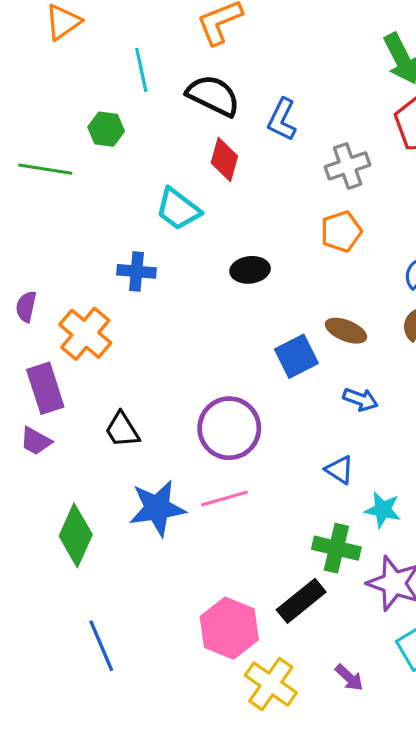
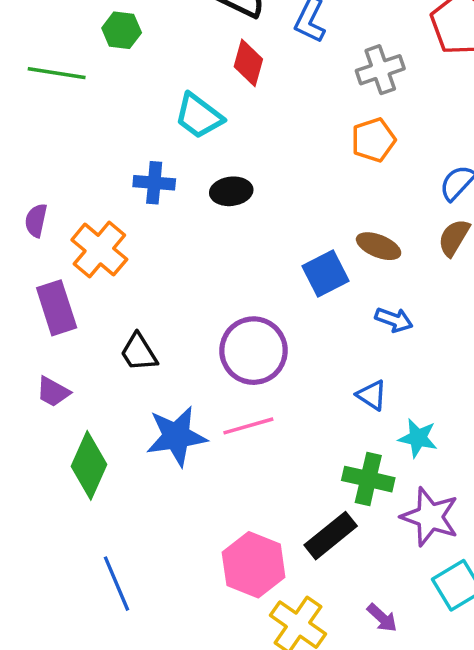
black ellipse: (250, 270) -> (231, 191), moved
purple trapezoid: (36, 441) -> (53, 392), moved

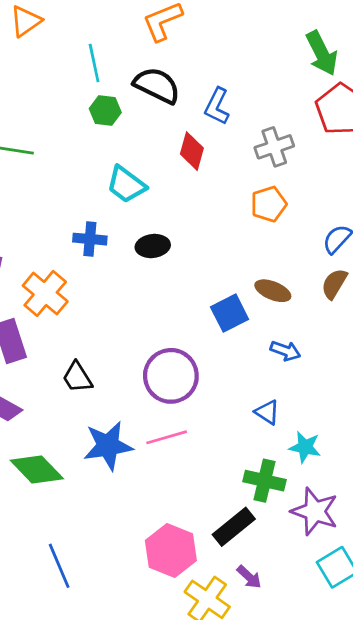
green hexagon: (122, 30) -> (105, 111), moved
red diamond: (248, 63) -> (192, 151), moved
green diamond: (89, 465) -> (37, 469), turned -68
purple arrow: (382, 618) -> (249, 577), moved

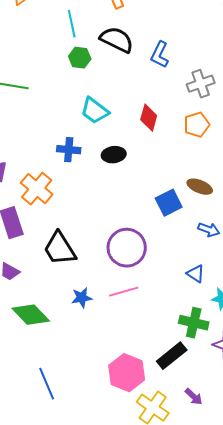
red diamond: (192, 151) -> (149, 118), moved
black trapezoid: (77, 377) -> (60, 249), size x1.5
blue star: (108, 446) -> (82, 298), size x0.6
purple arrow: (249, 577) -> (194, 397), moved

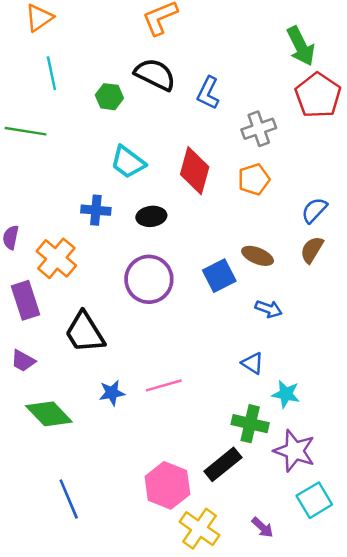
cyan line: (72, 24) -> (51, 73), moved
red diamond: (149, 118) -> (195, 171), size x1.4
purple circle: (127, 248) -> (149, 279), moved
purple arrow: (194, 397) -> (262, 527), moved

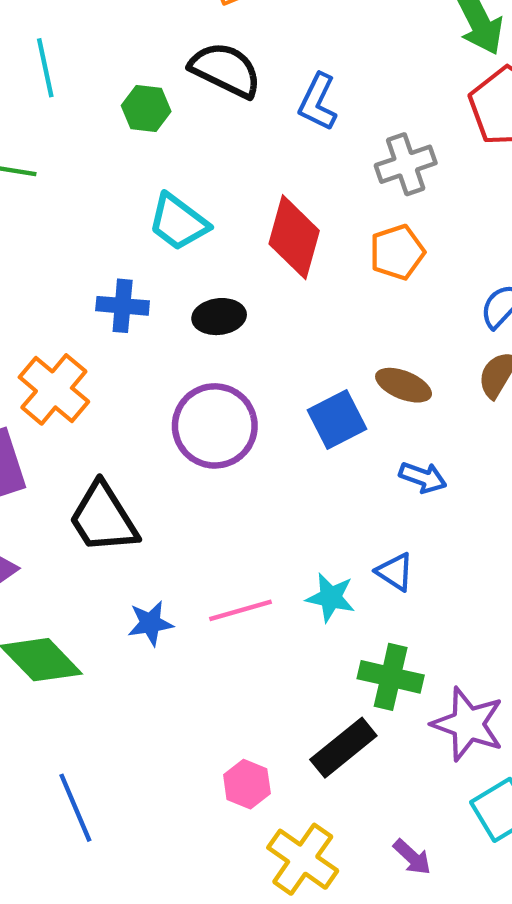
cyan star: (286, 394) -> (331, 598), moved
pink hexagon: (167, 485) -> (247, 784), size x0.6

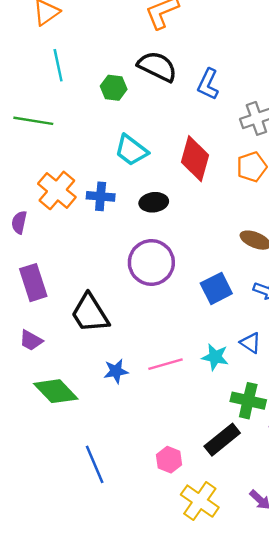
orange cross: (54, 389) -> (57, 190), moved
blue square: (337, 419) -> (216, 288), moved
blue line: (75, 808) -> (95, 464), moved

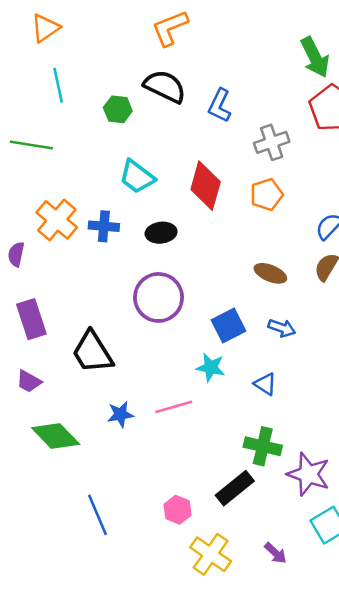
cyan star: (215, 357) -> (211, 367), moved

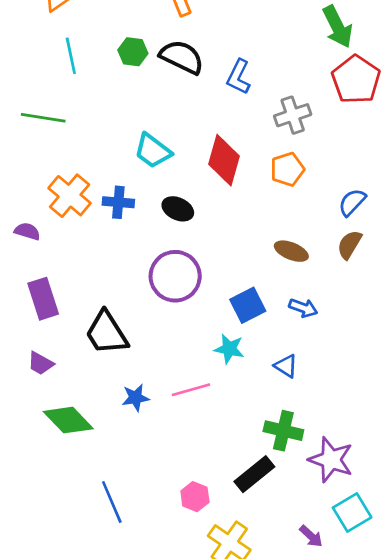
green hexagon: (118, 109) -> (133, 52), moved
black ellipse: (161, 233) -> (178, 209), turned 32
purple semicircle: (16, 254) -> (27, 231), turned 95
purple arrow: (275, 553) -> (311, 536), moved

